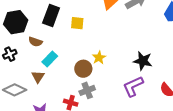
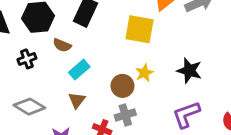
yellow square: (77, 23) -> (140, 29), moved, size x1.6
black star: (143, 61) -> (189, 71), moved
brown triangle: (38, 77) -> (77, 100), moved

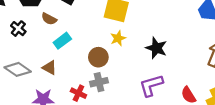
black cross: (27, 59) -> (18, 29), turned -35
yellow star: (144, 73) -> (118, 38), moved
brown triangle: (77, 100) -> (49, 68), moved, turned -42

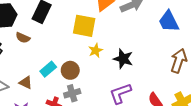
yellow star: (118, 38) -> (96, 50), moved
cyan rectangle: (62, 41) -> (48, 69), moved

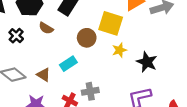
brown circle: (70, 70) -> (87, 38), moved

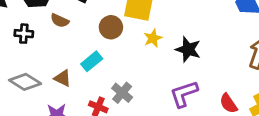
black cross: (16, 36) -> (24, 34), turned -32
gray cross: (90, 91) -> (122, 93), turned -35

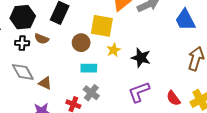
black cross: (24, 34) -> (22, 43), moved
cyan rectangle: (92, 61) -> (89, 68), moved, turned 42
gray diamond: (25, 82) -> (23, 72), moved, turned 30

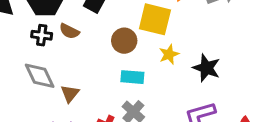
brown triangle: (45, 83) -> (70, 94), turned 40

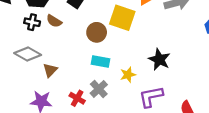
yellow star: (169, 54) -> (128, 75), moved
gray diamond: (40, 76) -> (28, 54), turned -40

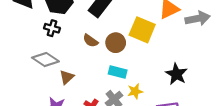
brown semicircle: (54, 21) -> (90, 41), moved
yellow star: (128, 75) -> (135, 91), moved

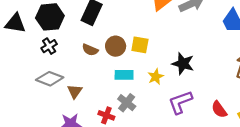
black cross: (52, 28) -> (49, 46), turned -35
yellow square: (142, 30) -> (140, 45), moved, size x0.7
yellow star: (135, 91) -> (156, 77), moved

